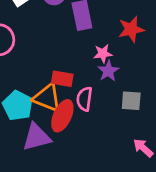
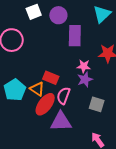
orange triangle: (47, 98) -> (37, 89), size x0.7
purple triangle: (37, 137) -> (61, 122), moved

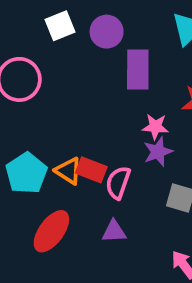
red rectangle: (51, 78) -> (91, 170), moved
red ellipse: (45, 104) -> (51, 231), moved
purple triangle: (61, 122) -> (114, 231), size x0.6

